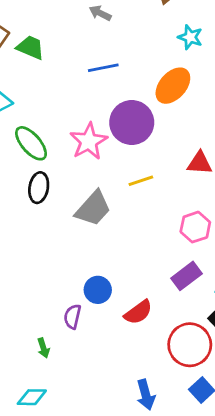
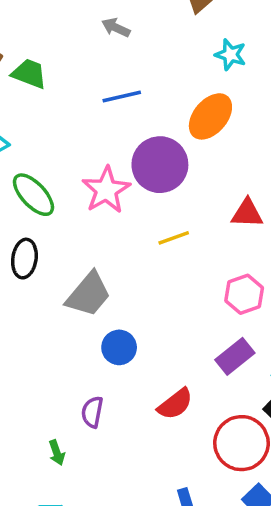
black ellipse: (39, 188) -> (24, 259), moved
gray trapezoid: (93, 209) -> (88, 294), moved
blue circle: (98, 290) -> (119, 347), moved

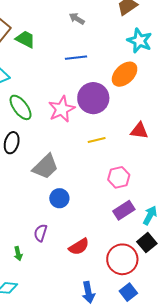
cyan star: (231, 55) -> (139, 41), size x1.4
pink hexagon: (244, 294) -> (119, 177), moved
red semicircle: (175, 404) -> (79, 247), moved

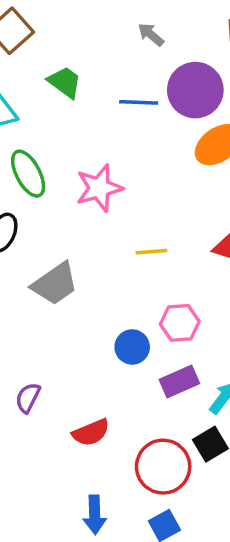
green trapezoid: (25, 39) -> (65, 82), moved
purple circle: (93, 98) -> (195, 90), moved
blue circle: (59, 198) -> (132, 347), moved

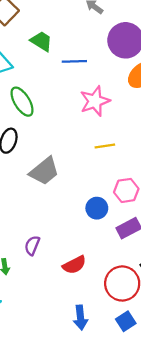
blue line: (139, 102) -> (74, 61), moved
pink star: (99, 188) -> (95, 101), moved

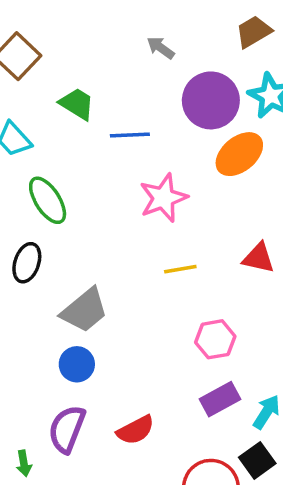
blue circle: (97, 208) -> (77, 364), moved
purple semicircle: (32, 245) -> (67, 429), size x1.5
red semicircle: (74, 265) -> (136, 430), moved

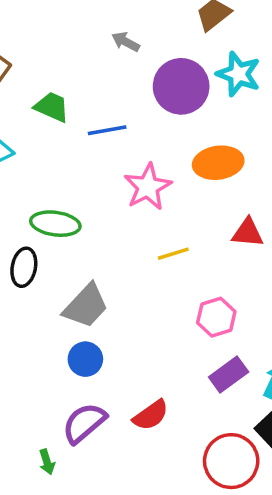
orange ellipse: (239, 154) -> (218, 163), moved, turned 39
green ellipse: (48, 200) -> (55, 224), moved, turned -42
purple semicircle: (67, 429) -> (84, 423), turned 36

